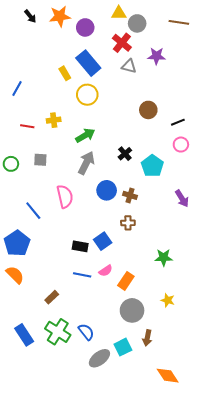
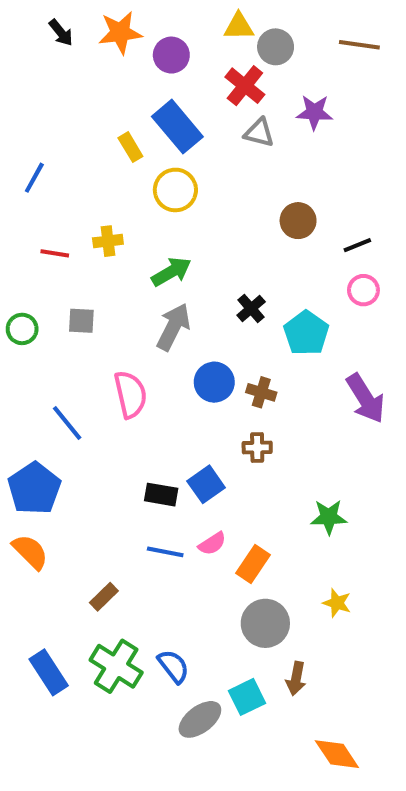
purple arrow: (182, 198) -> (366, 398), size x1.4

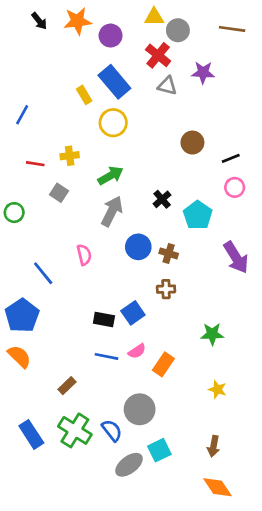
gray square: (81, 321) -> (59, 193), moved, turned 30
pink semicircle: (130, 394) -> (84, 255), size x0.7
gray circle: (265, 623) -> (140, 409), moved
brown arrow: (296, 679) -> (214, 446), moved

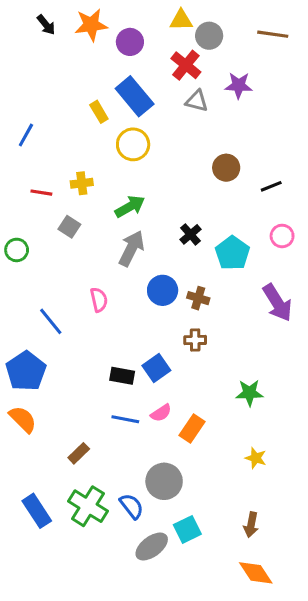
pink circle: (235, 187) -> (282, 236), moved

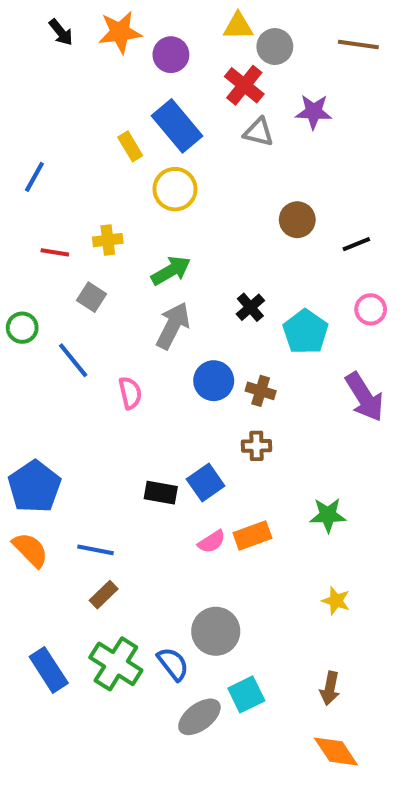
blue line: (51, 321) -> (73, 360), moved
blue line: (125, 419) -> (96, 550), moved
orange rectangle: (192, 429) -> (252, 536), moved, turned 36

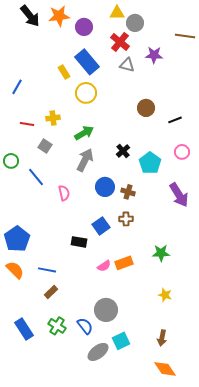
black arrow: (61, 32) -> (30, 16), size x1.6
brown line: (358, 44) -> (185, 36), moved
blue square: (206, 483) -> (101, 226), moved
green cross: (116, 664) -> (57, 326), size x0.7

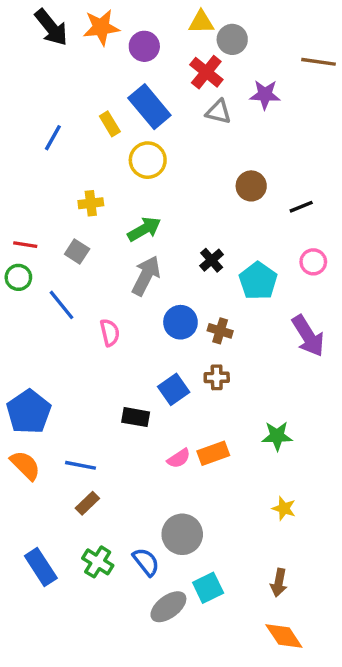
blue line: (17, 87) -> (53, 138), moved
red line: (27, 124) -> (25, 245), moved

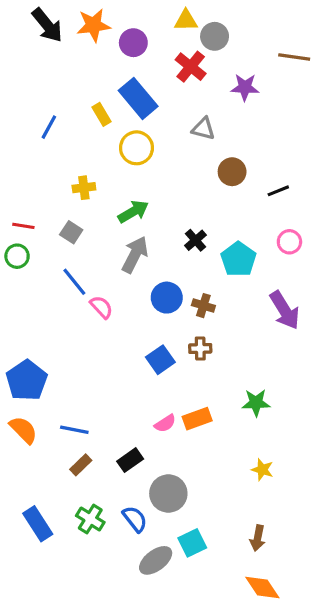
gray triangle: (218, 112) -> (203, 129), moved
blue line: (62, 305) -> (74, 282), moved
pink semicircle: (110, 333) -> (101, 307), turned -30
black rectangle: (136, 417) -> (130, 460), moved, turned -45

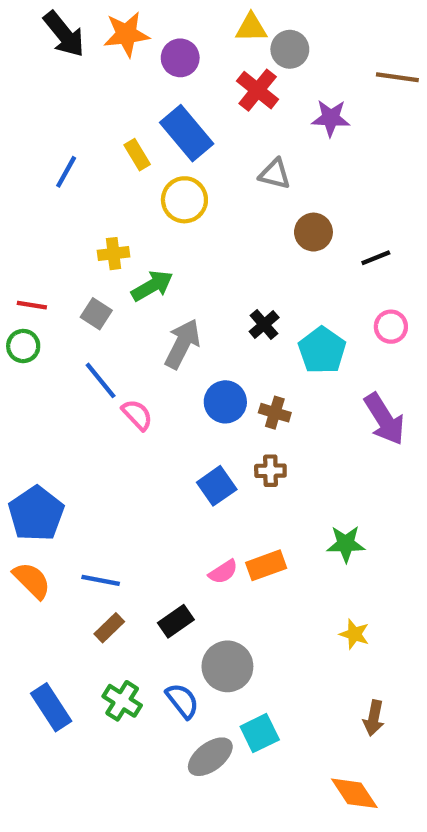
green arrow: (133, 212) -> (152, 286), moved
brown arrow: (258, 538) -> (374, 718), moved

